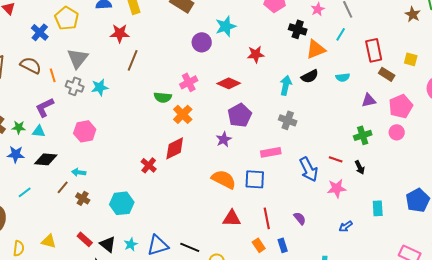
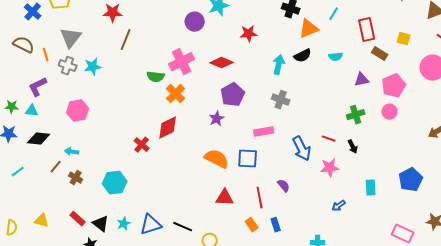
pink cross: (189, 82) -> (182, 62), size x1.4
purple semicircle: (300, 218) -> (284, 186), moved

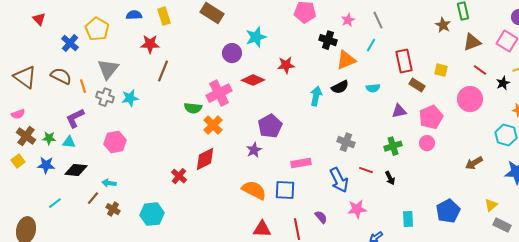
red diamond: (222, 63) -> (253, 80), moved
gray cross: (281, 100) -> (346, 142), moved
pink star: (330, 168) -> (357, 209), moved

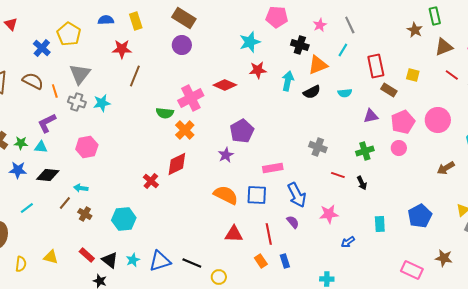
cyan star: (256, 37) -> (250, 42), moved
purple circle: (232, 53) -> (182, 45), moved
cyan arrow: (316, 96) -> (288, 81), moved
pink circle: (470, 99) -> (438, 120), moved
blue arrow: (339, 180) -> (297, 195), moved

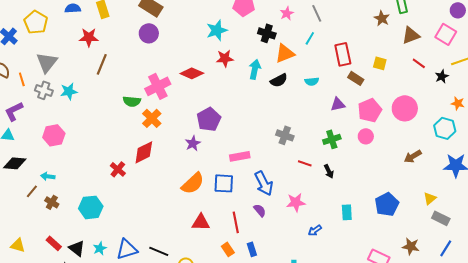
orange semicircle: (226, 195) -> (193, 183), turned 110

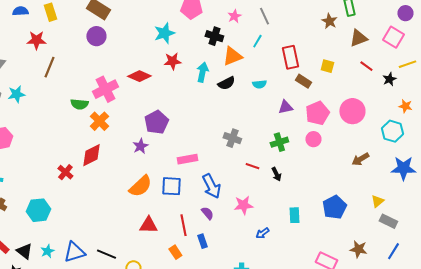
blue rectangle: (252, 249) -> (202, 241), moved

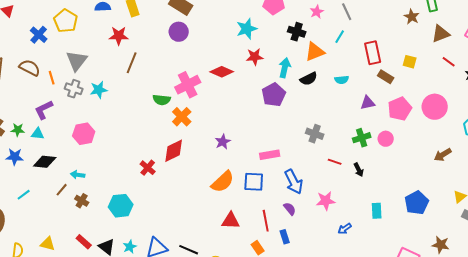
purple pentagon: (156, 122) -> (274, 95), moved
pink circle: (313, 139) -> (386, 139), moved

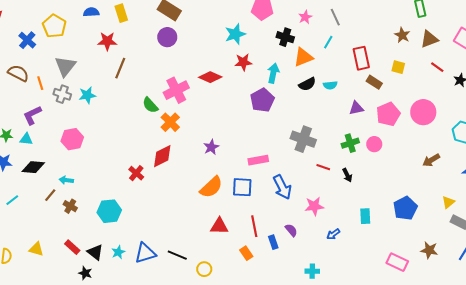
brown star: (412, 17) -> (402, 35), moved
black semicircle: (309, 79) -> (307, 84), moved
green semicircle: (162, 100) -> (150, 105), turned 42
gray cross: (315, 134) -> (303, 139), size x1.4
purple semicircle: (290, 209) -> (291, 230), moved

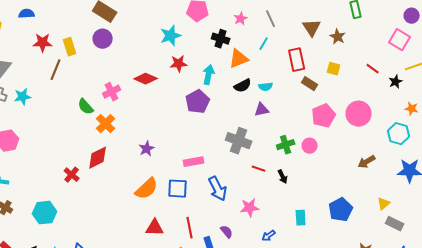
yellow rectangle: (121, 13) -> (70, 47), moved
brown triangle: (429, 39) -> (312, 28), moved, turned -42
pink cross: (176, 90) -> (112, 92), size x0.7
purple triangle: (356, 108) -> (262, 110), moved

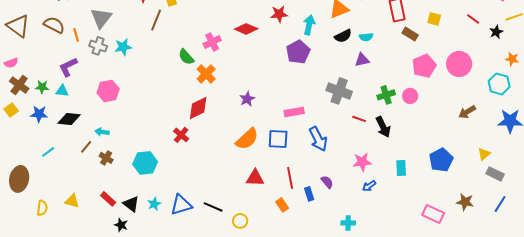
red cross: (72, 175) -> (181, 135), moved
black arrow: (283, 177) -> (383, 127), size x1.5
pink star: (250, 208) -> (362, 162), moved

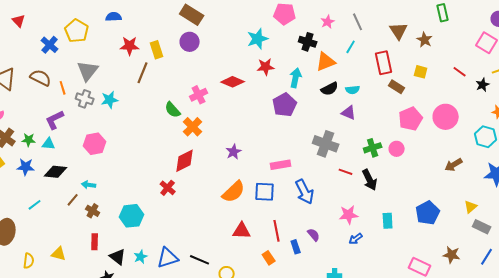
purple triangle: (362, 60) -> (349, 113), turned 35
red rectangle: (108, 199) -> (95, 242), moved, turned 49

